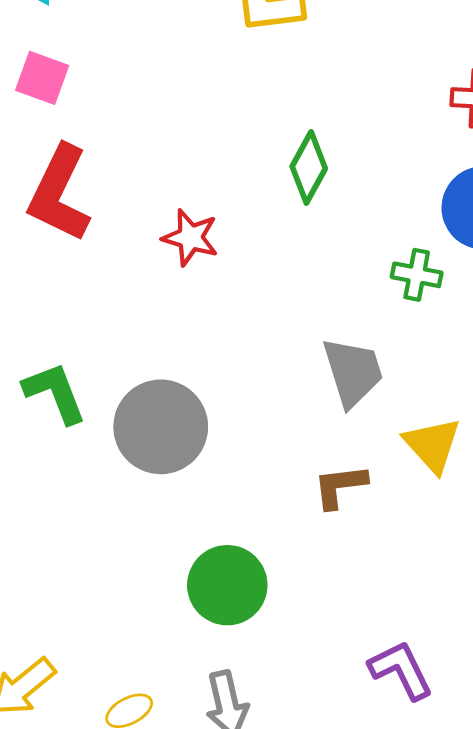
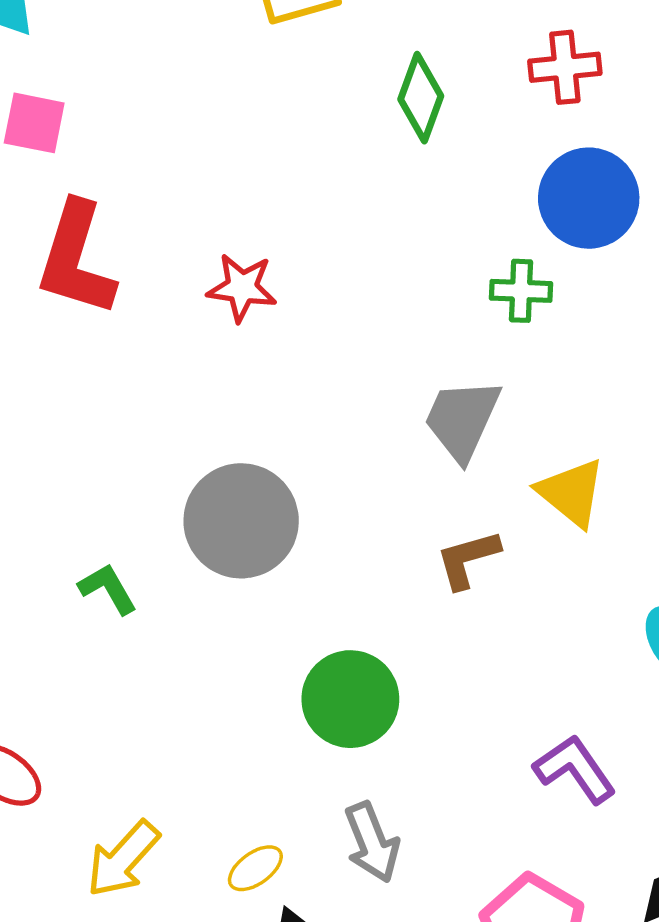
green diamond: (309, 167) -> (421, 98), moved
gray trapezoid: (353, 372) -> (462, 420), turned -130
green L-shape: (55, 393) -> (108, 589), moved, size x0.7

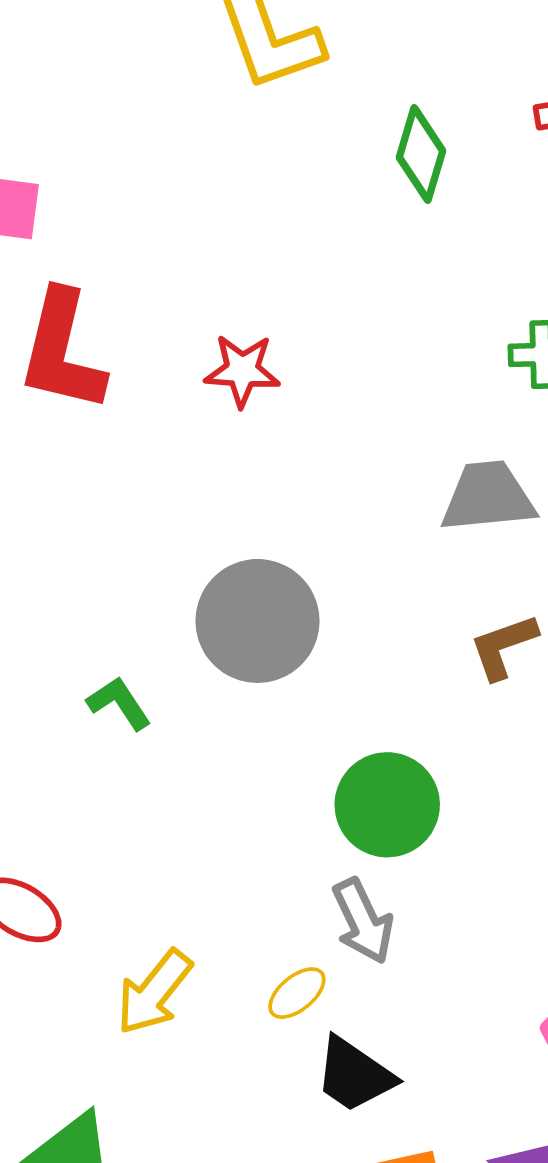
gray trapezoid: (462, 420) -> (488, 497), turned 64
gray arrow: (372, 842) -> (363, 921), moved

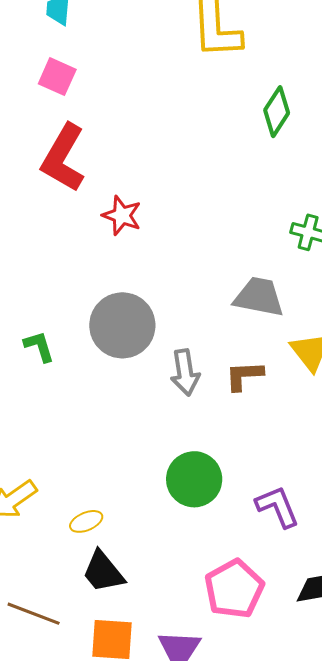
red star: (242, 370) -> (122, 215), moved
green circle: (387, 805) -> (194, 479), moved
gray arrow: (363, 921) -> (185, 372), moved

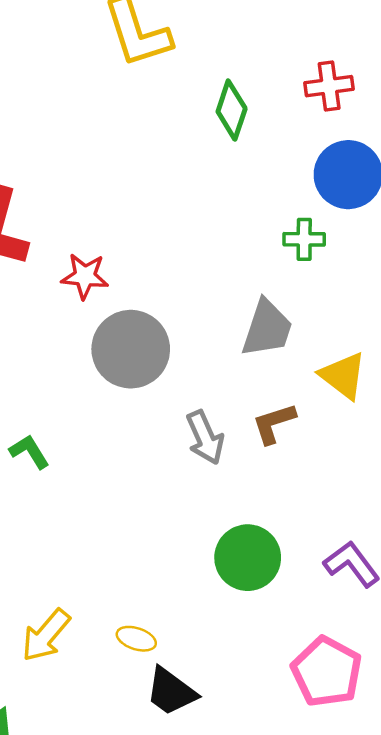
gray trapezoid: (259, 297) -> (267, 328), turned 112
gray circle: (122, 325) -> (131, 349), moved
yellow ellipse: (86, 521) -> (136, 639), turned 56

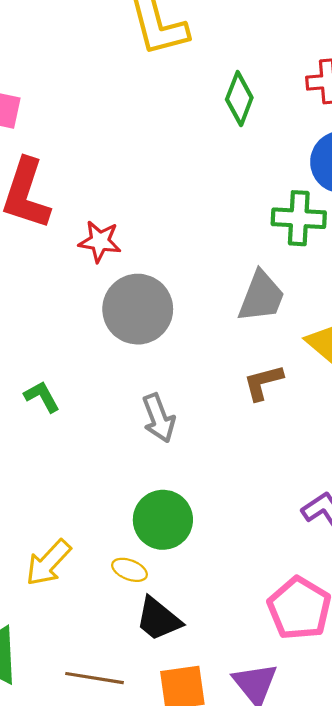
green cross: (304, 239) -> (299, 218), size x1.4
gray arrow: (205, 437) -> (159, 418), moved
green circle: (248, 558) -> (163, 520), moved

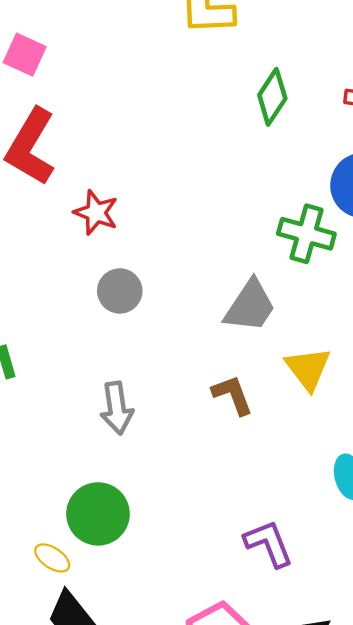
gray circle: (138, 309) -> (120, 291), size x0.6
brown L-shape: (263, 382) -> (232, 395), turned 72

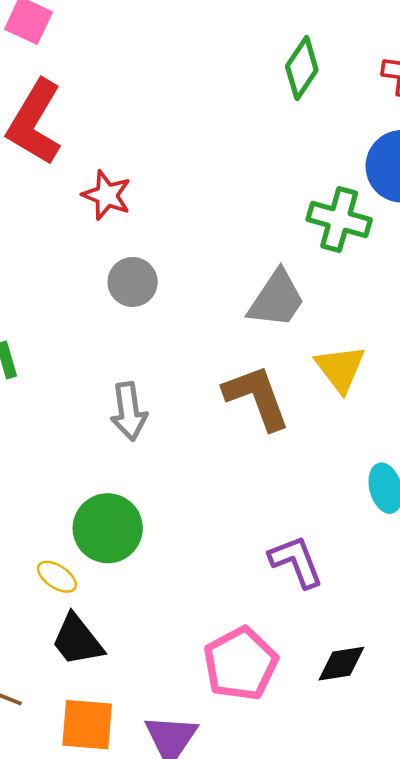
brown L-shape: (232, 395) -> (257, 397), size x1.5

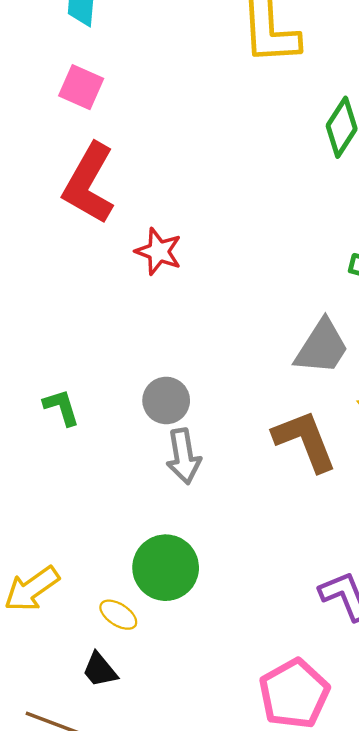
gray circle: (133, 282) -> (166, 400), moved
black trapezoid: (77, 640) -> (100, 670), moved, size x0.7

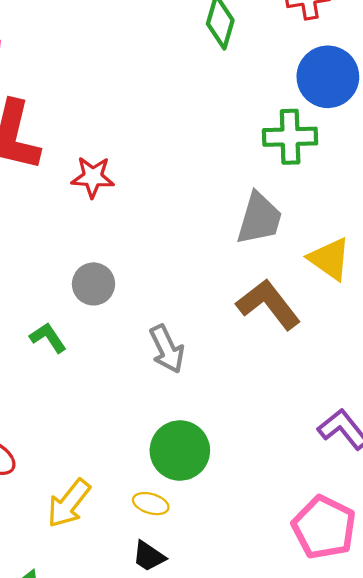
gray circle: (166, 400) -> (94, 284), moved

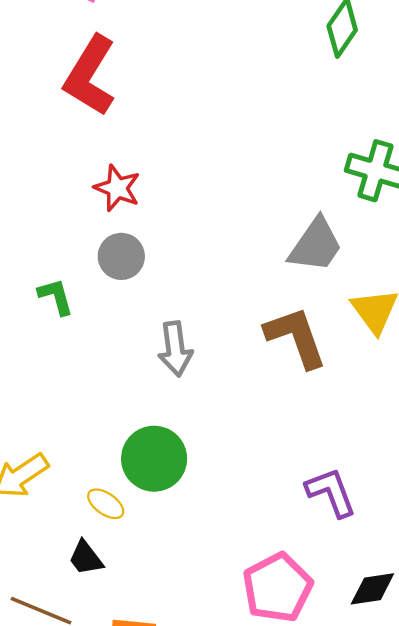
red star: (93, 177) -> (117, 188), moved

